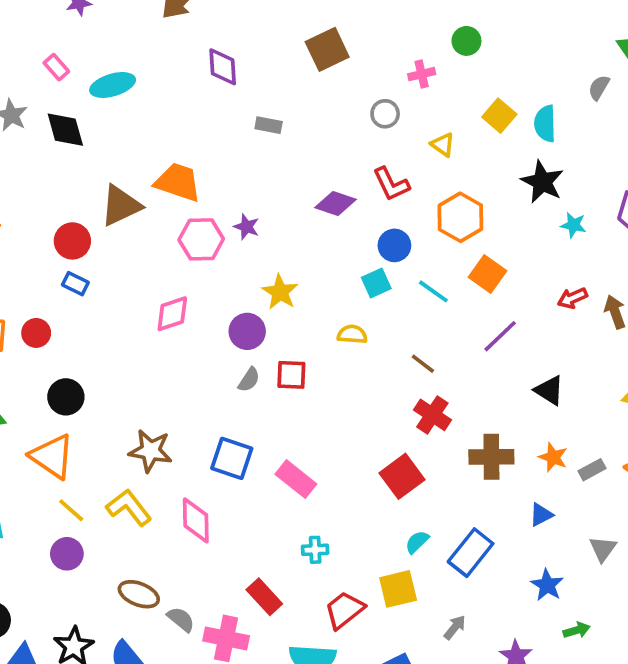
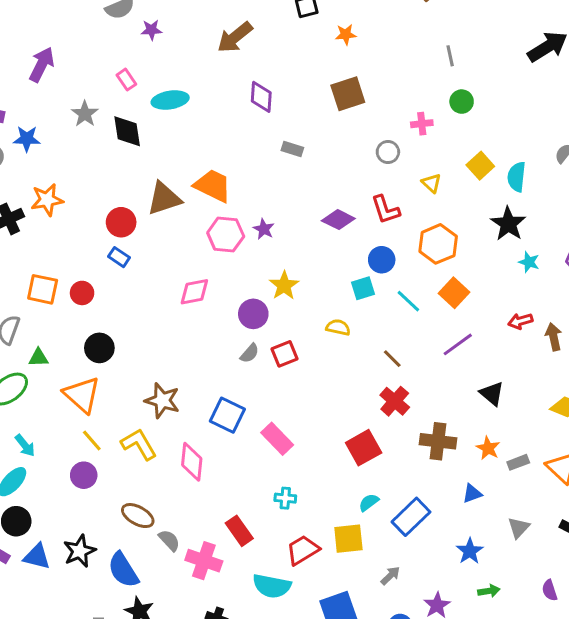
red square: (291, 375) -> (285, 354), turned -32

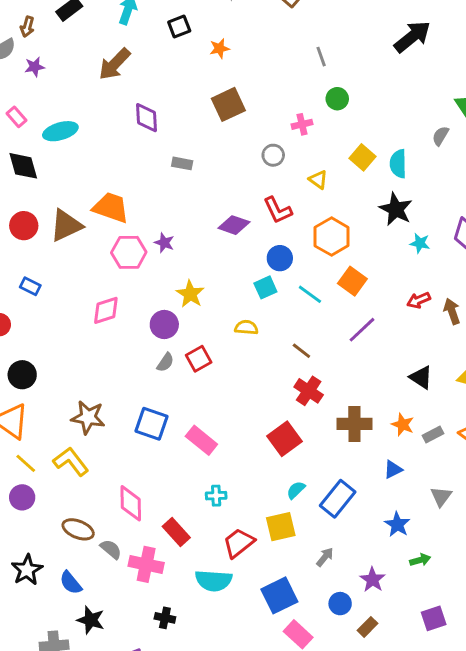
red circle: (121, 222) -> (24, 226), moved
black triangle: (492, 394) -> (421, 377), moved
pink diamond: (192, 462) -> (131, 503), moved
blue semicircle: (123, 570) -> (71, 583), size x0.7

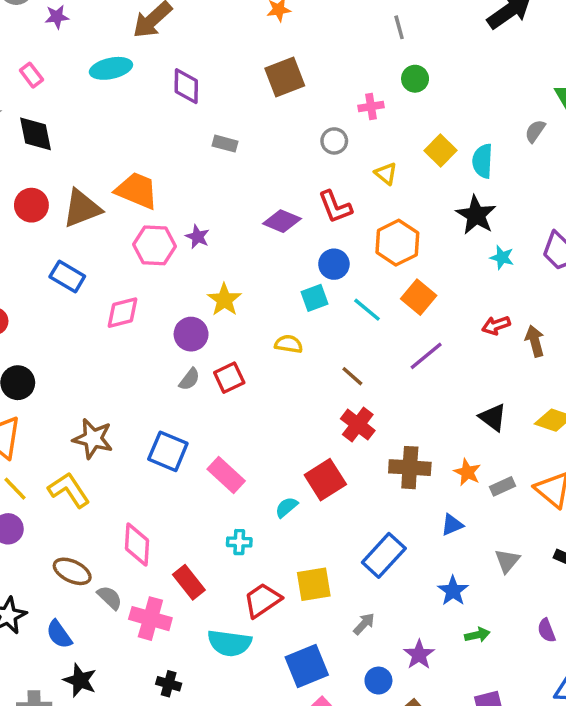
cyan ellipse: (60, 131) -> (111, 68), moved
blue rectangle: (30, 286) -> (67, 277), moved, size x1.4
cyan semicircle: (296, 490) -> (286, 507), moved

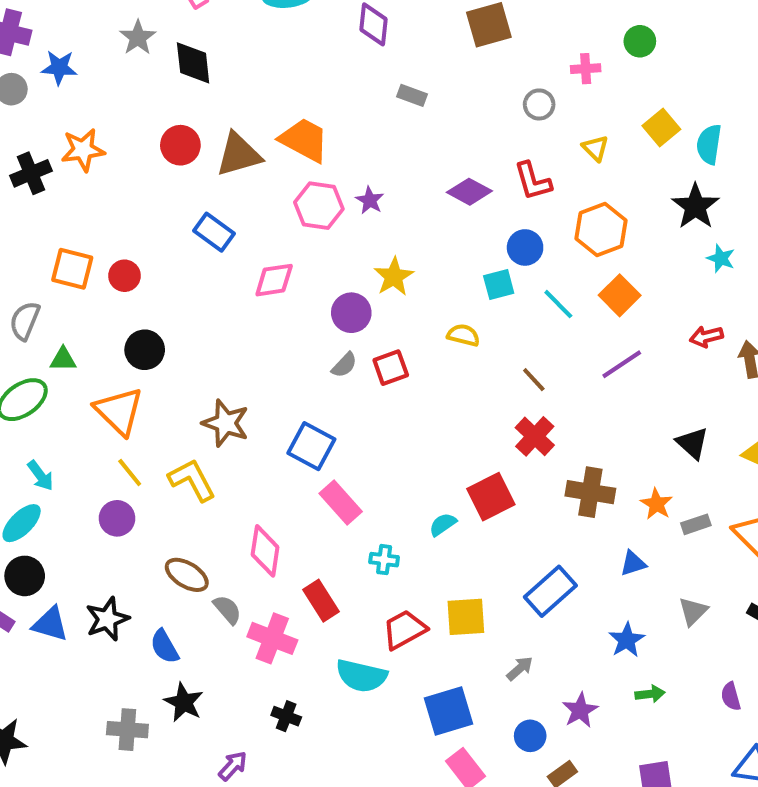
pink rectangle: (226, 475) -> (341, 502), moved

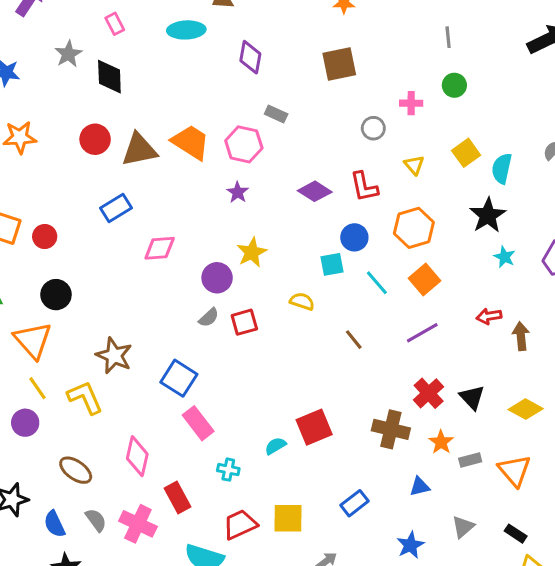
pink hexagon: (319, 206) -> (244, 144), moved
blue rectangle: (214, 232) -> (116, 208), turned -72
red cross: (535, 436) -> (429, 393), moved
blue rectangle: (550, 591) -> (354, 503), size x0.7
gray semicircle: (227, 610) -> (96, 520), moved

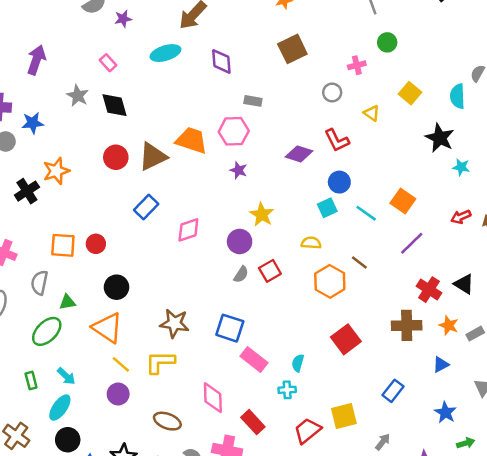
cyan semicircle: (502, 168) -> (458, 96), moved
orange hexagon: (414, 228) -> (330, 281), moved
yellow L-shape: (85, 397) -> (160, 362), turned -52
cyan semicircle: (275, 446) -> (298, 363), moved, turned -30

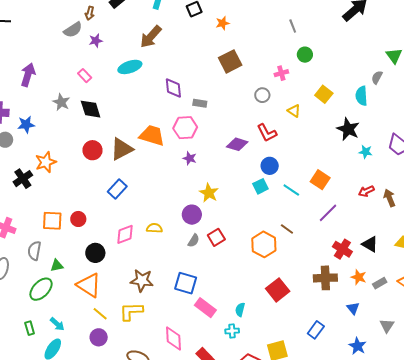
purple diamond: (221, 61) -> (173, 88), moved
pink diamond: (188, 230) -> (125, 234), moved
yellow semicircle: (311, 243) -> (154, 228), moved
blue triangle: (441, 365) -> (353, 308), turned -40

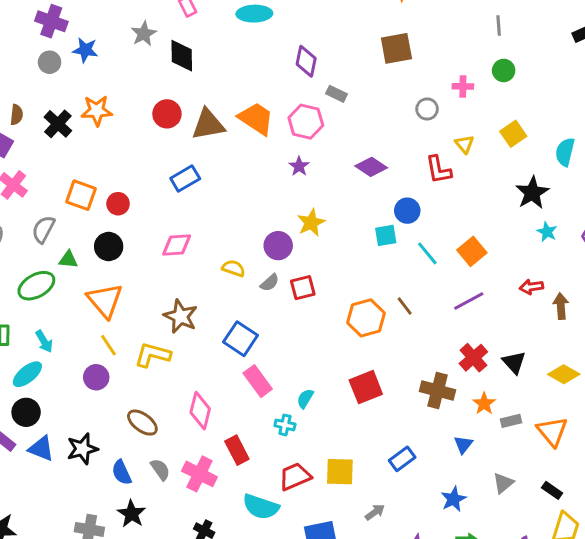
red L-shape: (267, 133) -> (439, 170), moved
black cross: (23, 179) -> (58, 124), turned -30
yellow semicircle: (154, 228) -> (233, 268), moved
black circle: (95, 253) -> (109, 247), moved

